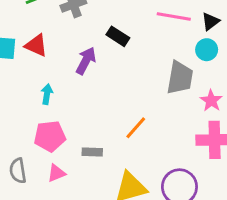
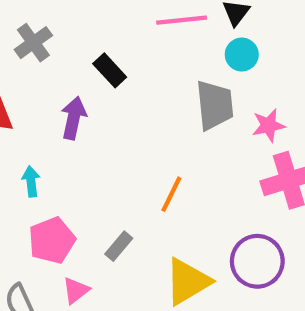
black rectangle: (118, 36) -> (110, 70), turned 30
pink star: (211, 101) -> (269, 125), turned -30
gray rectangle: (92, 152) -> (119, 246), turned -36

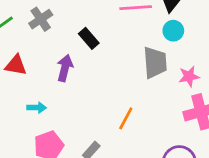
cyan arrow: (31, 181) -> (37, 108), turned 96

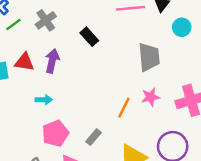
cyan circle: (173, 31) -> (182, 27), moved
purple arrow: (65, 68) -> (52, 61), moved
pink star: (189, 76) -> (150, 97), moved

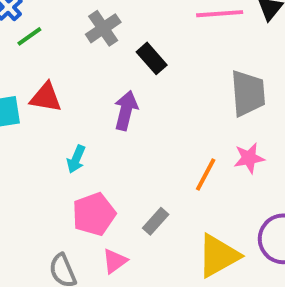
gray cross: (46, 20) -> (103, 28), moved
purple arrow: (52, 61) -> (126, 110), moved
cyan arrow: (44, 100) -> (76, 159), turned 112

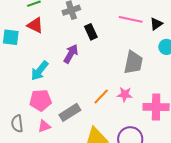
red triangle: (46, 97) -> (35, 25), moved
cyan arrow: (76, 159) -> (40, 71), size x1.5
gray rectangle: (156, 221) -> (70, 112), size x1.5

